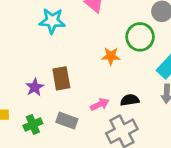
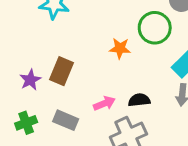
brown rectangle: (61, 78) -> (61, 71), turned 30

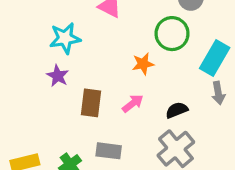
purple star: (30, 80) -> (58, 76), moved
pink arrow: (104, 103) -> (133, 103), moved

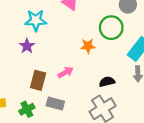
brown rectangle: (91, 103) -> (38, 80), moved
pink arrow: (133, 103) -> (66, 72), moved

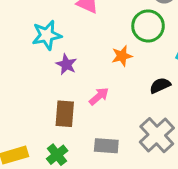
purple star: (27, 46) -> (66, 64), moved
black semicircle: (107, 82) -> (160, 85), moved
gray rectangle: (55, 104) -> (106, 146), moved

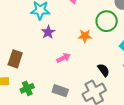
black semicircle: (160, 85) -> (104, 70), moved, turned 64
brown rectangle: (65, 114) -> (15, 59), moved

